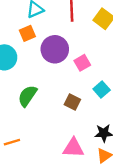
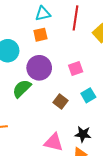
orange square: (27, 33) -> (40, 35), moved
purple circle: (55, 49) -> (39, 68), moved

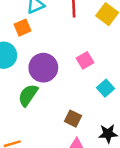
orange square: (40, 35) -> (22, 28), moved
brown square: (60, 101) -> (73, 119), moved

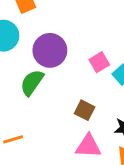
pink square: (85, 60) -> (99, 62), moved

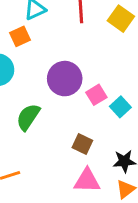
purple circle: (50, 50) -> (65, 79), moved

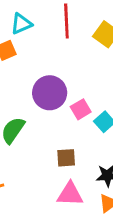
brown square: (82, 144) -> (66, 158), turned -30

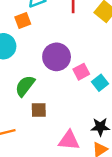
brown square: (66, 158) -> (39, 110), moved

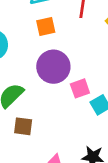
orange square: (23, 20) -> (46, 26), moved

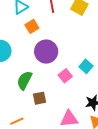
pink square: (80, 88) -> (65, 76), moved

